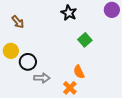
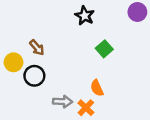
brown arrow: (18, 22) -> (37, 48), moved
gray arrow: (42, 78) -> (63, 102), moved

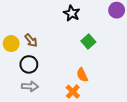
yellow circle: (13, 62) -> (11, 44), moved
gray arrow: (63, 102) -> (30, 86), moved

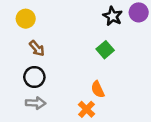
black star: (72, 13) -> (113, 16), moved
yellow circle: (11, 44) -> (26, 19), moved

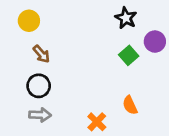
purple circle: (139, 12) -> (155, 42), moved
green square: (105, 50) -> (129, 55), moved
orange semicircle: (98, 89) -> (130, 105), moved

